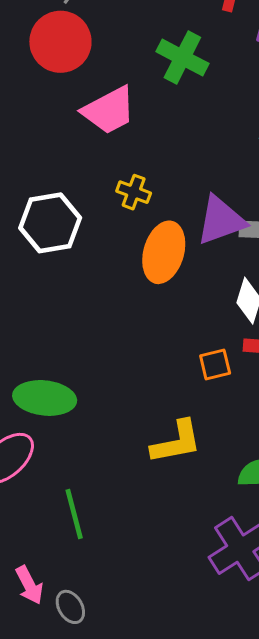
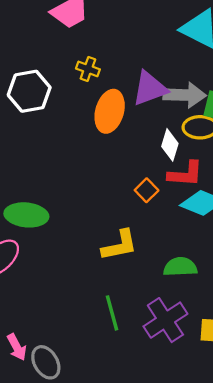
orange square: (215, 364) -> (147, 190), turned -30
green line: (74, 514) -> (112, 313), moved
gray ellipse: (70, 607) -> (46, 362), size x1.4

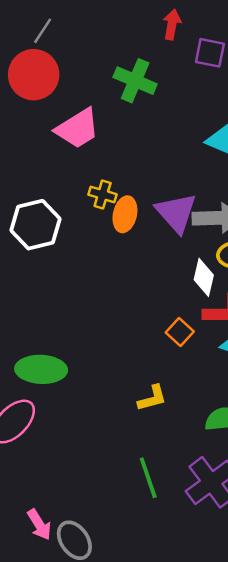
purple triangle: (150, 88) -> (176, 213), turned -48
orange ellipse: (110, 111) -> (125, 214), moved, size x0.7
yellow L-shape: (120, 245) -> (152, 398), size x0.7

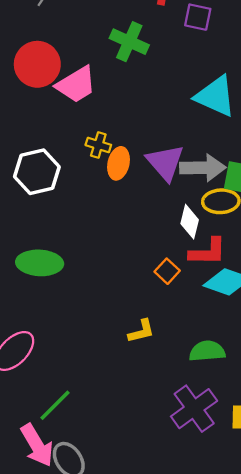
red circle: (34, 75) -> (37, 64), moved
green ellipse: (41, 369) -> (40, 263), moved
green line: (148, 478) -> (55, 405), moved, turned 63
pink arrow: (39, 525) -> (37, 445), size x1.5

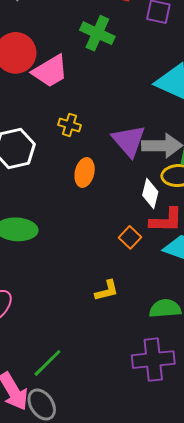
orange ellipse: (119, 163) -> (85, 172), moved
green line: (55, 405) -> (47, 363), moved
purple cross: (194, 409) -> (153, 360), turned 30

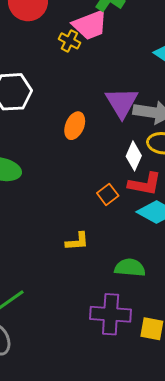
pink trapezoid: (50, 71) -> (90, 25), moved
yellow cross: (69, 125) -> (69, 41), moved

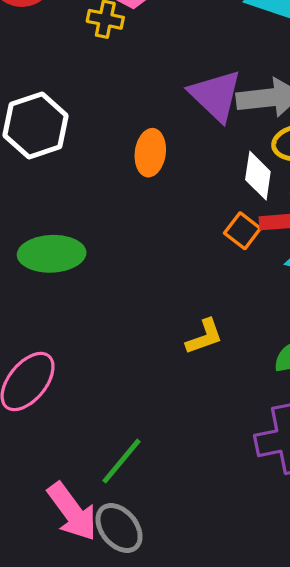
orange square: (108, 194) -> (242, 231), moved

